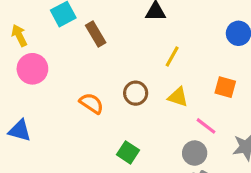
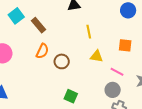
yellow line: (172, 57) -> (89, 32), turned -32
brown circle: (136, 93) -> (62, 61), moved
orange semicircle: (91, 103) -> (42, 51), moved, turned 91

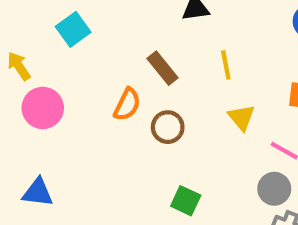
brown rectangle: (38, 25) -> (163, 68), moved
yellow triangle: (97, 56) -> (241, 117), turned 40

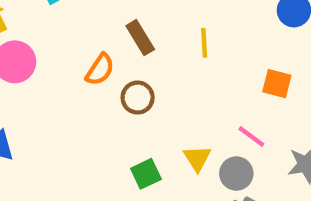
yellow triangle: (241, 117) -> (197, 158), moved
green square: (186, 201) -> (146, 174), turned 32

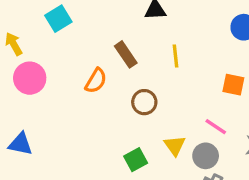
brown circle: (138, 98) -> (144, 102), moved

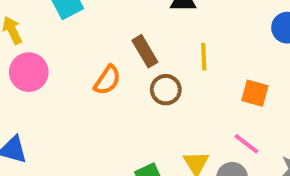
orange square: (233, 85) -> (255, 93), moved
brown circle: (144, 102) -> (166, 90), moved

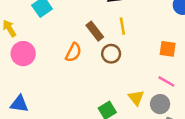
yellow line: (204, 57) -> (122, 26), moved

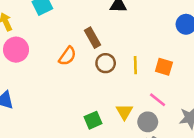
yellow line: (122, 26) -> (135, 65), moved

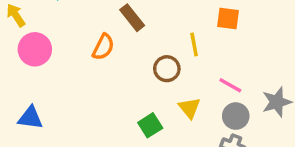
brown circle: (106, 63) -> (167, 69), moved
orange square: (164, 67) -> (228, 19), moved
gray circle: (148, 122) -> (236, 116), moved

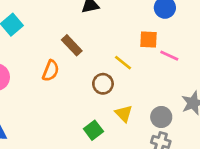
yellow line: (194, 44) -> (123, 63), turned -36
pink line: (230, 85) -> (169, 56), moved

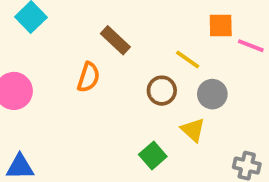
gray circle: (161, 117) -> (212, 94), moved

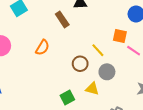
brown rectangle: (115, 40) -> (62, 19), moved
yellow triangle: (193, 130) -> (92, 89), turned -40

